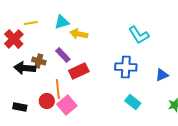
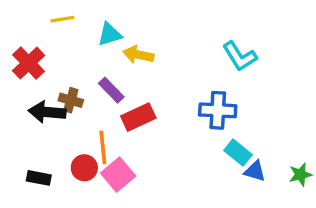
yellow line: (31, 23) -> (62, 19), moved
blue triangle: (162, 75) -> (255, 171), moved, turned 40
cyan rectangle: (133, 102) -> (238, 153), moved

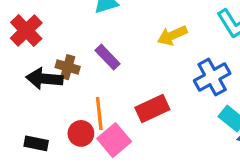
yellow arrow: (138, 55) -> (172, 35), moved, turned -36
blue cross: (218, 110) -> (212, 77), turned -32
red rectangle: (138, 117) -> (152, 109), moved

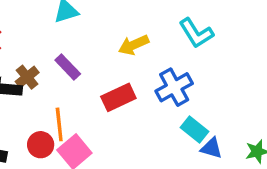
brown cross: (68, 67) -> (27, 77), turned 35
red rectangle: (152, 109) -> (118, 97), moved

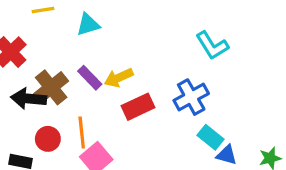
yellow arrow: (134, 45) -> (119, 78), moved
brown cross: (27, 77) -> (51, 87), size x1.5
red circle: (41, 145) -> (48, 139), moved

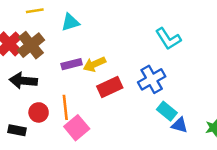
purple rectangle: (90, 78) -> (72, 64), turned -60
brown cross: (51, 87) -> (31, 45), moved

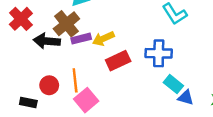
brown cross: (31, 45) -> (66, 24), moved
blue cross: (152, 79) -> (159, 53), turned 30
black arrow: (23, 81) -> (47, 41), moved

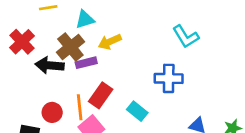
yellow arrow: (103, 39) -> (110, 42), moved
red rectangle: (118, 61) -> (101, 95), moved, turned -30
cyan rectangle: (173, 84) -> (137, 111), moved

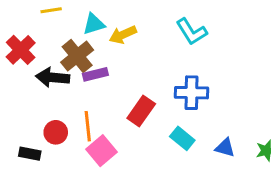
cyan L-shape: (186, 37) -> (192, 32), moved
yellow arrow: (110, 42) -> (123, 35), moved
red rectangle: (101, 95) -> (141, 111), moved
cyan rectangle: (137, 111) -> (182, 138), moved

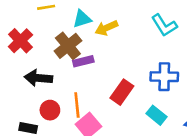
black arrow: (53, 77) -> (38, 78), moved

